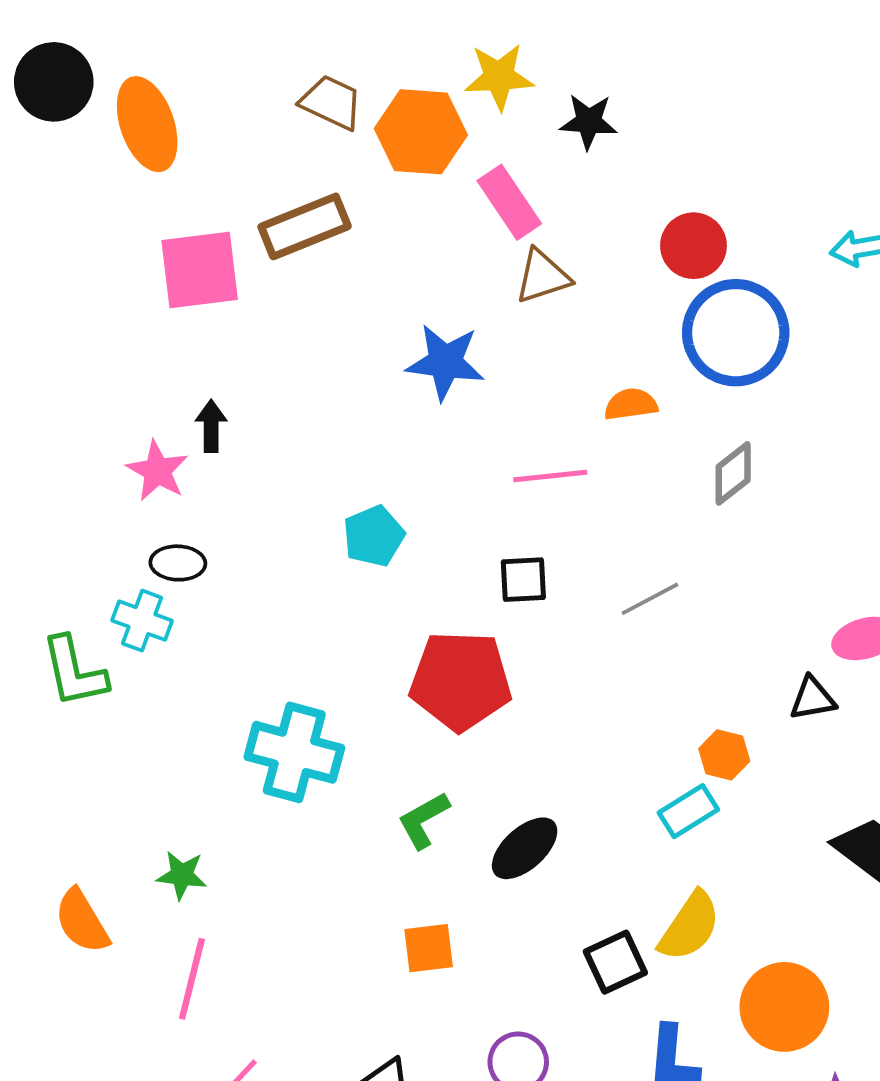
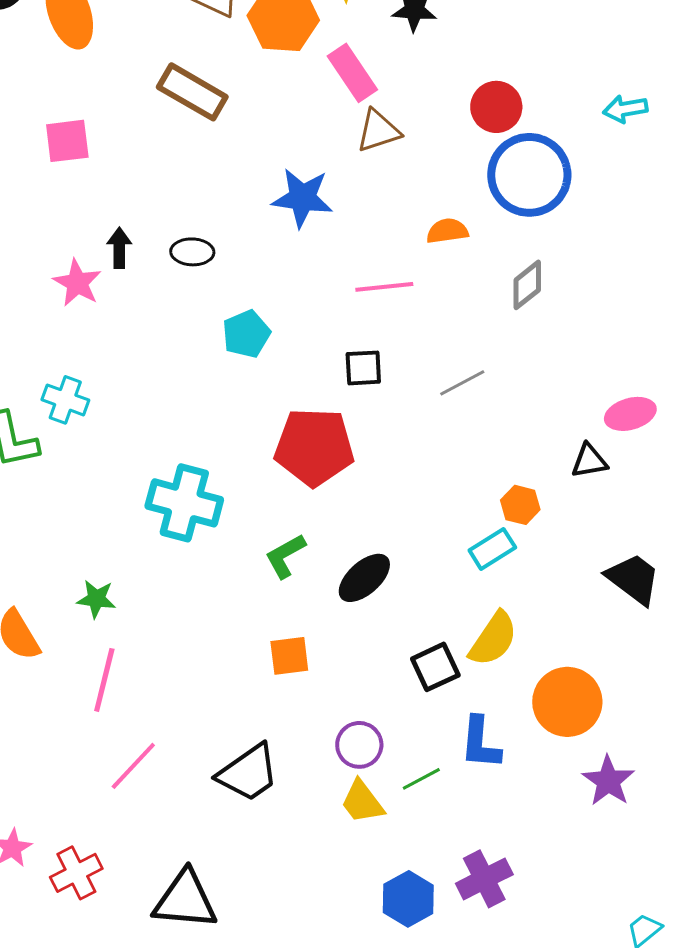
brown rectangle: (305, 226) -> (192, 92), turned 52
pink square: (200, 270) -> (67, 141), moved, size x0.7
black ellipse: (178, 563) -> (192, 252), moved

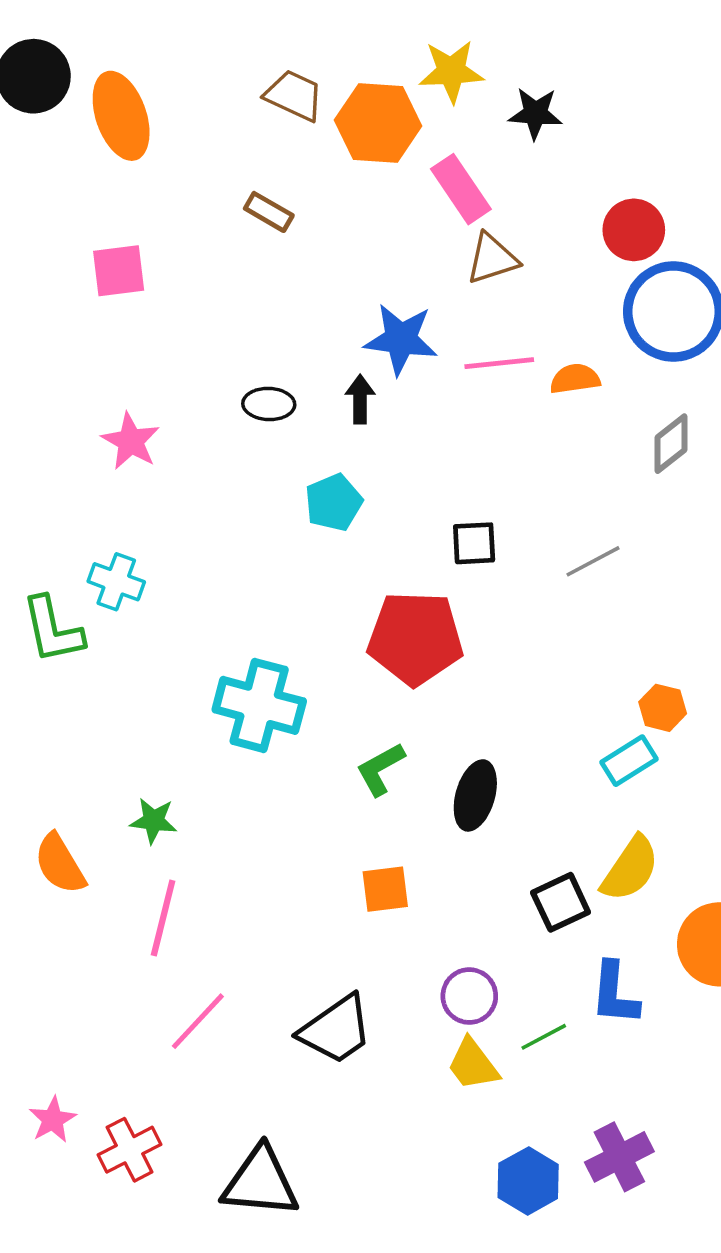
brown rectangle: (192, 92) -> (269, 212), size x0.6
black arrow: (119, 248) -> (360, 399), moved
pink line: (384, 287) -> (499, 363), moved
black ellipse: (364, 578) -> (475, 795), turned -32

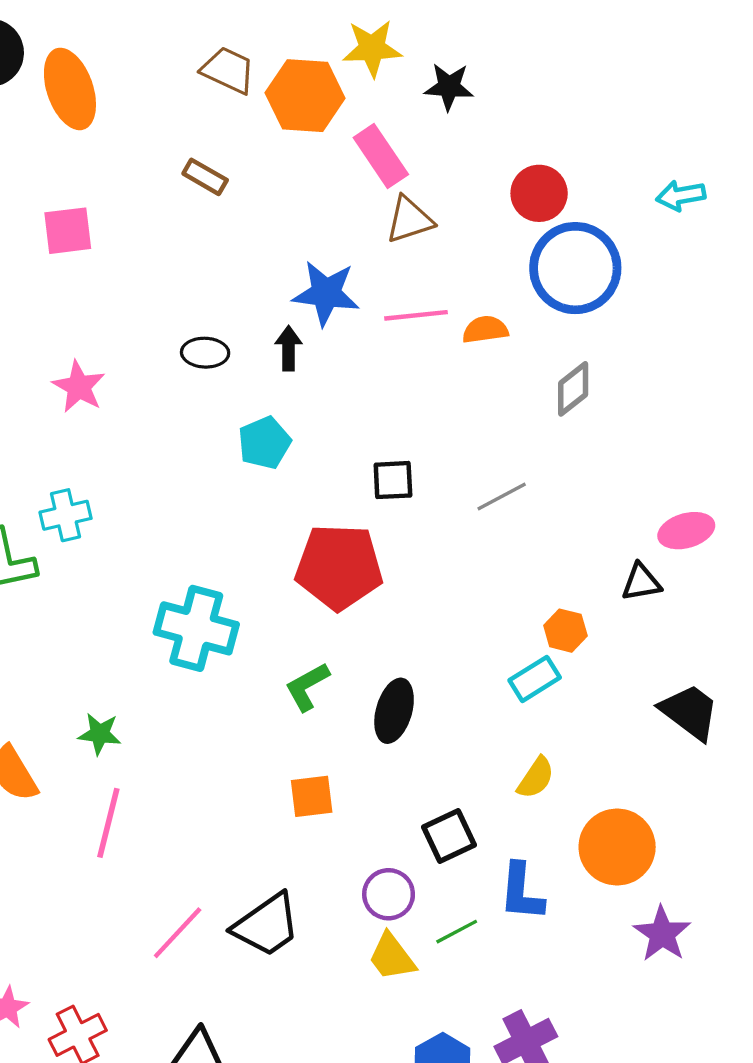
cyan cross: (116, 582) -> (66, 515), turned -33
yellow semicircle: (630, 869) -> (536, 778), size x0.7
black square: (561, 902) -> (449, 836), moved
pink line: (198, 1021) -> (178, 933), moved

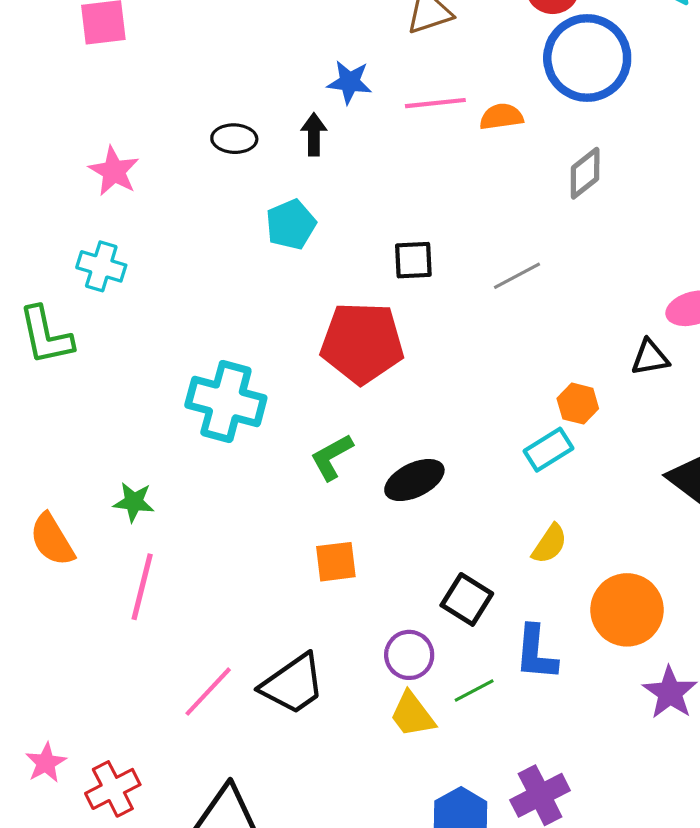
blue star: (326, 293) -> (349, 82), size x0.7
cyan cross: (66, 515) -> (101, 266), moved, turned 30
black ellipse: (394, 711) -> (414, 480), turned 48
black square: (449, 836) -> (467, 599), turned -33

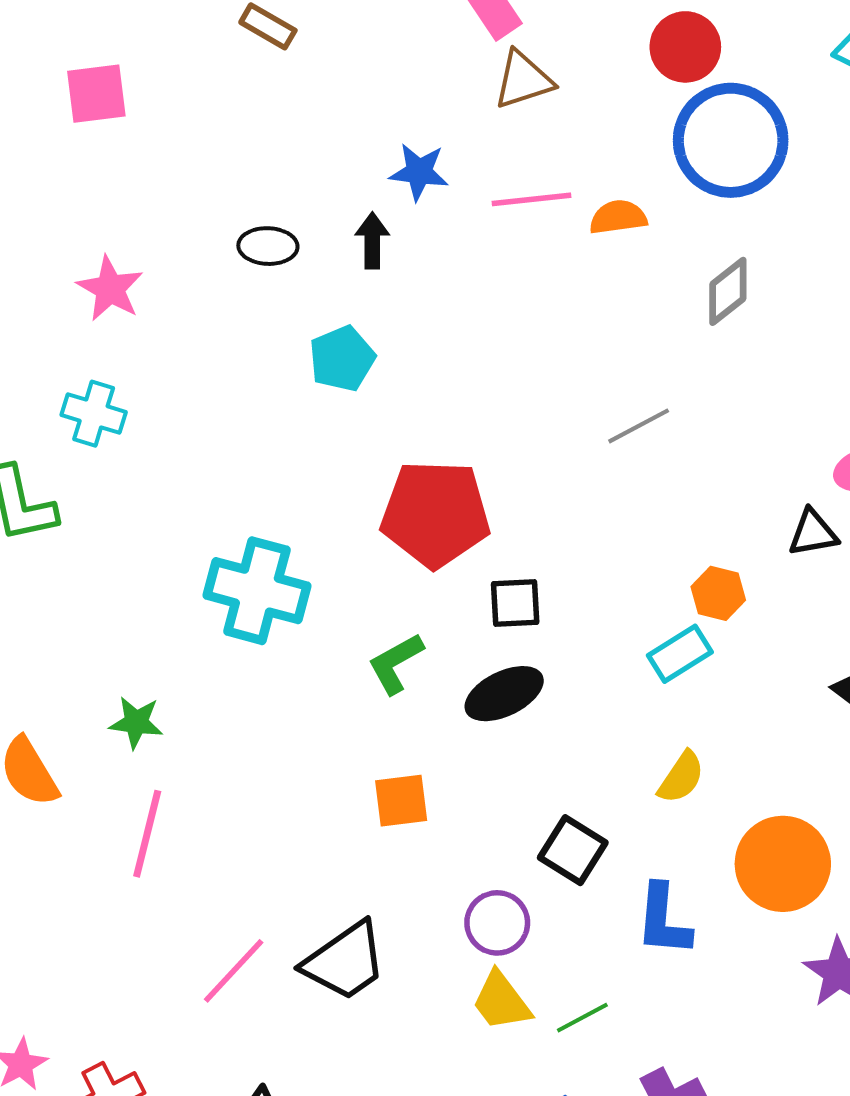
black square: (413, 260) -> (515, 603), moved
green line: (474, 691) -> (582, 1018), moved

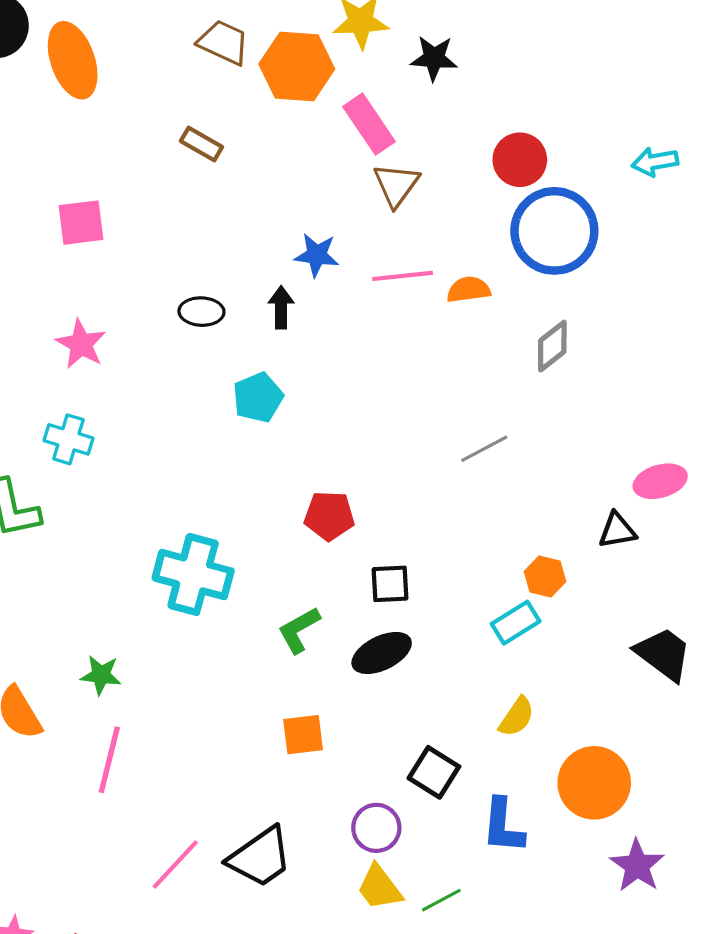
brown triangle: (523, 80) -> (396, 185), turned -36
pink square: (96, 94) -> (81, 223), moved
red pentagon: (435, 514) -> (329, 516), size x0.6

